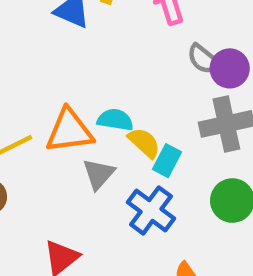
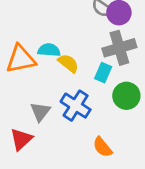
cyan rectangle: (167, 161) -> (103, 73), moved
gray triangle: (99, 174) -> (40, 112), moved

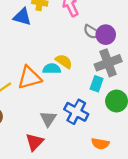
yellow semicircle: (68, 63) -> (64, 61), moved
orange semicircle: (103, 147) -> (100, 144), turned -36

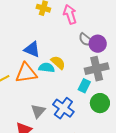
blue triangle: (22, 17) -> (32, 49), moved

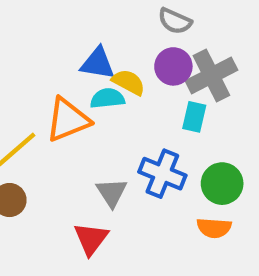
purple circle: (98, 44) -> (173, 66), moved
blue triangle: (32, 49) -> (98, 63), moved
green circle: (100, 103) -> (222, 184), moved

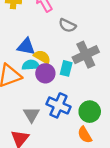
purple circle: (173, 66) -> (45, 73), moved
cyan rectangle: (194, 117) -> (66, 68), moved
orange semicircle: (214, 228) -> (85, 135), turned 54

